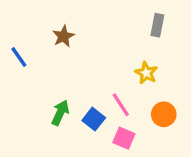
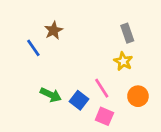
gray rectangle: (157, 25) -> (127, 33), moved, turned -30
blue line: (19, 57) -> (33, 48), moved
green arrow: (60, 113) -> (51, 95), turned 90

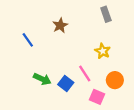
brown star: (53, 30) -> (60, 25), moved
gray rectangle: (127, 33) -> (106, 14), moved
pink square: (104, 116) -> (97, 97), moved

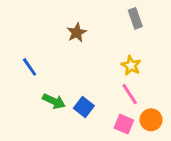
blue line: (28, 40) -> (30, 67), moved
pink line: (85, 73) -> (130, 94), moved
orange circle: (115, 80) -> (151, 120), moved

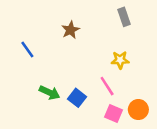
yellow star: (131, 65) -> (120, 60), turned -30
blue line: (30, 67) -> (27, 49), moved
pink line: (130, 94) -> (107, 86), moved

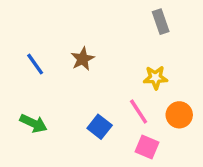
brown star: (70, 30) -> (83, 59), moved
green arrow: (50, 93) -> (33, 123), moved
orange circle: (138, 110) -> (179, 115), moved

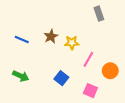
blue line: (35, 64) -> (22, 40), turned -32
yellow star: (155, 78) -> (72, 43), moved
pink line: (139, 111) -> (88, 59), moved, turned 63

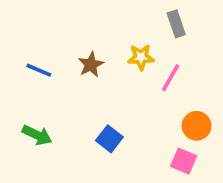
yellow star: (72, 43) -> (141, 57), moved
pink line: (88, 59) -> (171, 78), moved
pink square: (90, 91) -> (184, 161), moved

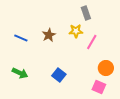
gray rectangle: (176, 24) -> (86, 13), moved

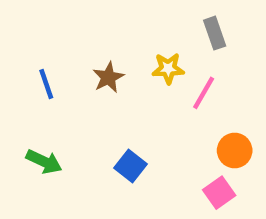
gray rectangle: (86, 13) -> (215, 33), moved
blue line: (21, 38) -> (46, 84), turned 48
pink square: (99, 87) -> (219, 193), turned 32

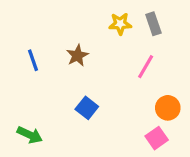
yellow star: (168, 69) -> (120, 24), moved
green arrow: (44, 162) -> (30, 135), moved
blue square: (130, 166) -> (87, 108), moved

